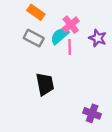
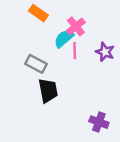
gray rectangle: (34, 38) -> (36, 64), moved
purple star: (98, 38) -> (105, 52), moved

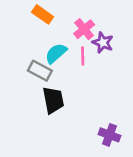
cyan semicircle: (64, 39) -> (56, 53), moved
purple star: (105, 52) -> (103, 43), moved

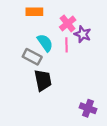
orange rectangle: (43, 14) -> (34, 12), turned -35
cyan semicircle: (56, 53) -> (45, 43), turned 96

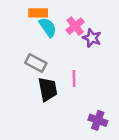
cyan semicircle: (45, 43) -> (48, 27), moved
pink line: (66, 45) -> (74, 79), moved

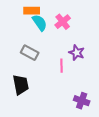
purple star: (92, 38) -> (77, 53), moved
black trapezoid: (48, 89) -> (21, 85), moved

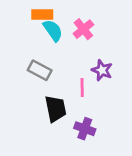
black trapezoid: (21, 85) -> (56, 109), moved
purple cross: (82, 101) -> (85, 129), moved

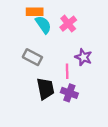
purple cross: (85, 129) -> (69, 93), moved

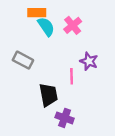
gray rectangle: (32, 57) -> (23, 60), moved
purple cross: (69, 93) -> (65, 118), moved

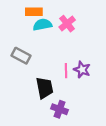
cyan semicircle: (46, 27) -> (42, 25), turned -66
purple star: (89, 61) -> (82, 70), moved

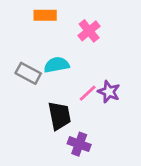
cyan semicircle: (42, 25) -> (57, 65), moved
pink line: (66, 71) -> (88, 93), turned 48

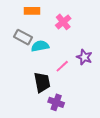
gray rectangle: (28, 73) -> (23, 37), moved
purple star: (109, 92) -> (84, 57), moved

